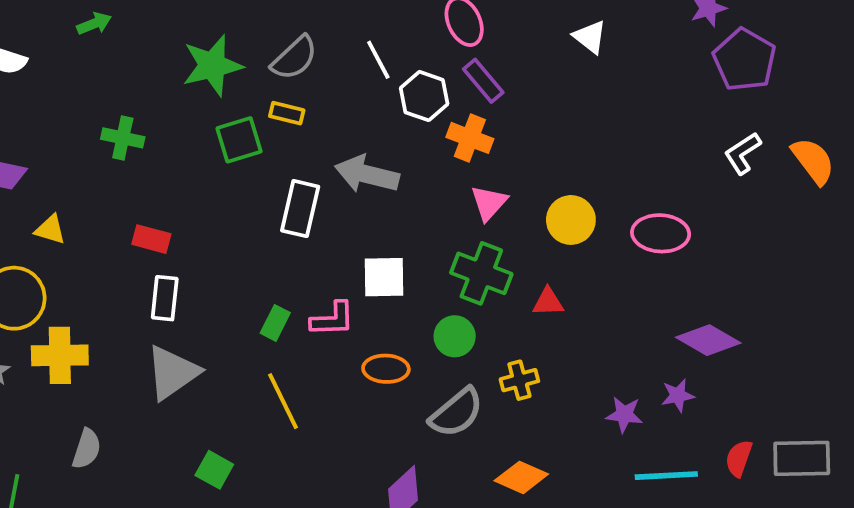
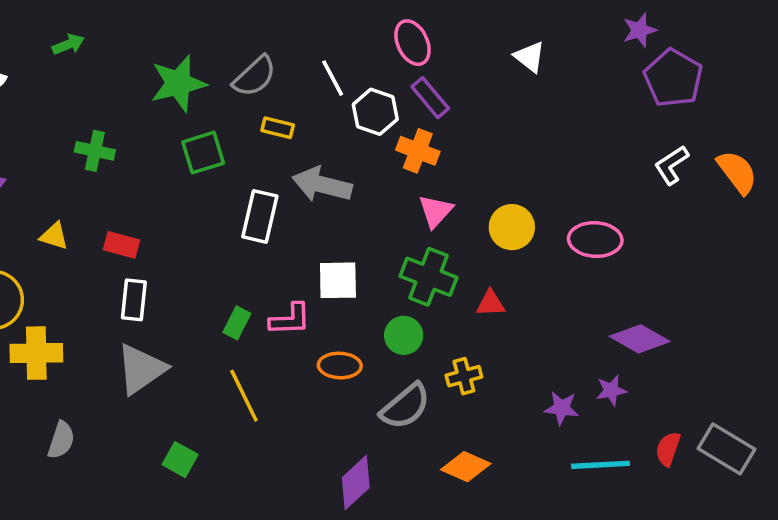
yellow rectangle: (287, 113) -> (278, 128), moved
yellow triangle: (50, 230) -> (54, 236), moved
gray rectangle: (802, 458) -> (727, 449), turned 32

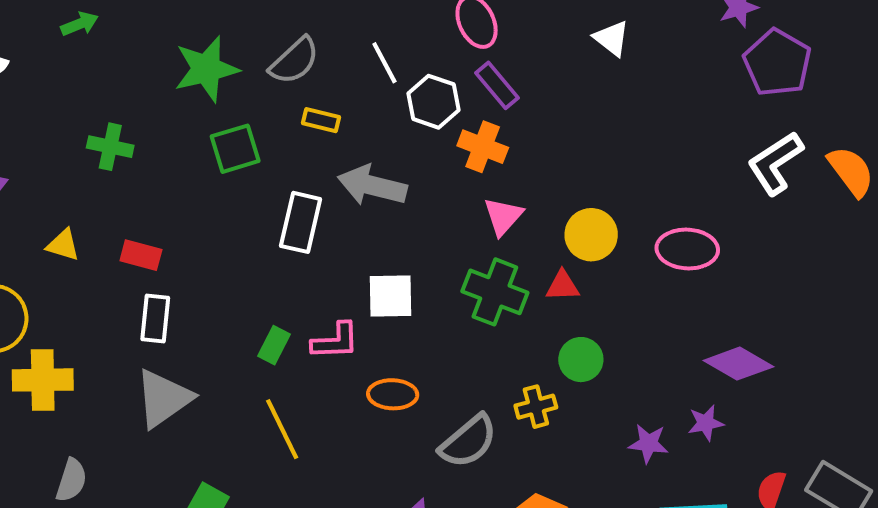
white L-shape: (672, 165) -> (775, 163), size x1.4
red triangle: (491, 303) -> (562, 286), moved
green circle: (404, 335) -> (581, 360), moved

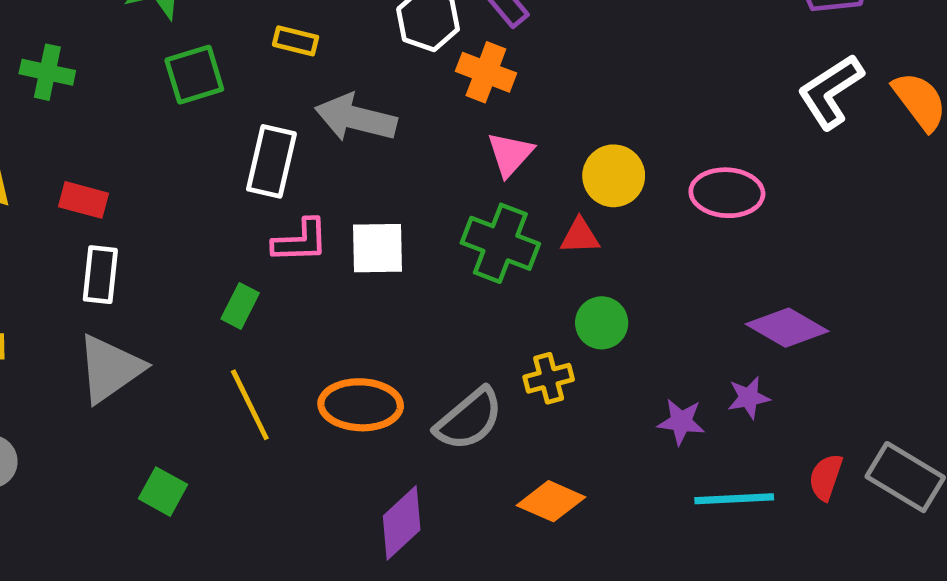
pink L-shape: (335, 341) -> (300, 241), moved
orange ellipse: (393, 394) -> (361, 405), moved, size x1.4

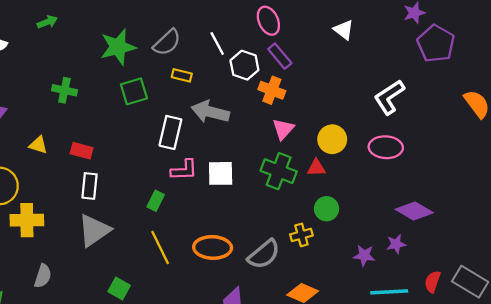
white L-shape: (831, 91) -> (389, 97), moved

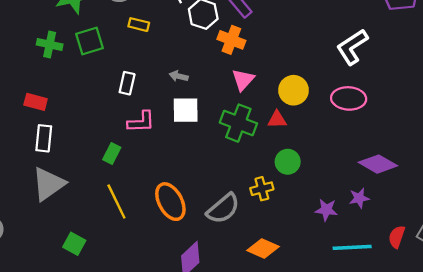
green cross: (64, 90) -> (50, 44), moved
gray arrow: (210, 112) -> (179, 76), moved, size x0.5
white rectangle: (170, 132) -> (127, 83), size x0.7
white square: (221, 173) -> (186, 110), moved
orange ellipse: (213, 247) -> (170, 202), turned 60

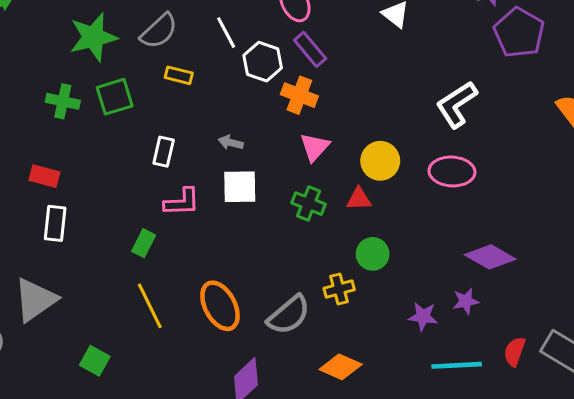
green cross: (238, 123) -> (309, 204), size x0.7
gray triangle: (48, 184) -> (35, 300), moved

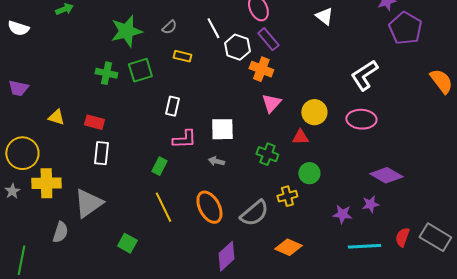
gray semicircle: (159, 31) -> (169, 27), size x0.6
gray arrow: (231, 142) -> (216, 161), moved
green cross: (309, 204) -> (267, 154), moved

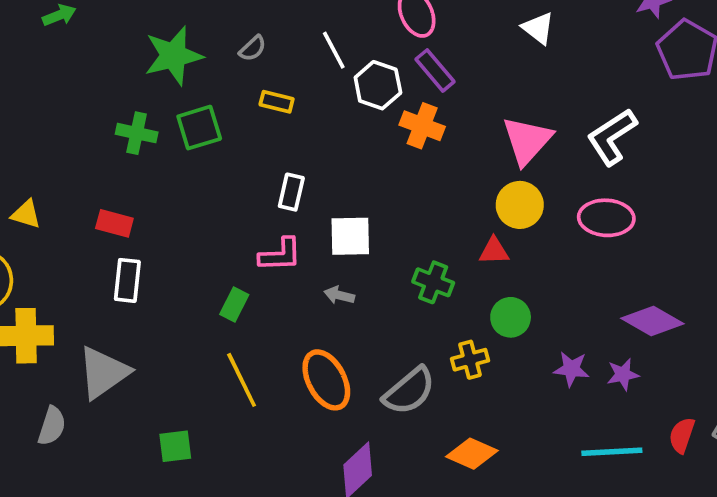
pink triangle: (271, 103) -> (527, 140), moved, size x1.4
white rectangle: (172, 106) -> (291, 192), moved
yellow triangle: (56, 117) -> (26, 214), moved
purple star: (342, 214) -> (571, 369), moved
green square: (127, 243) -> (175, 446), turned -36

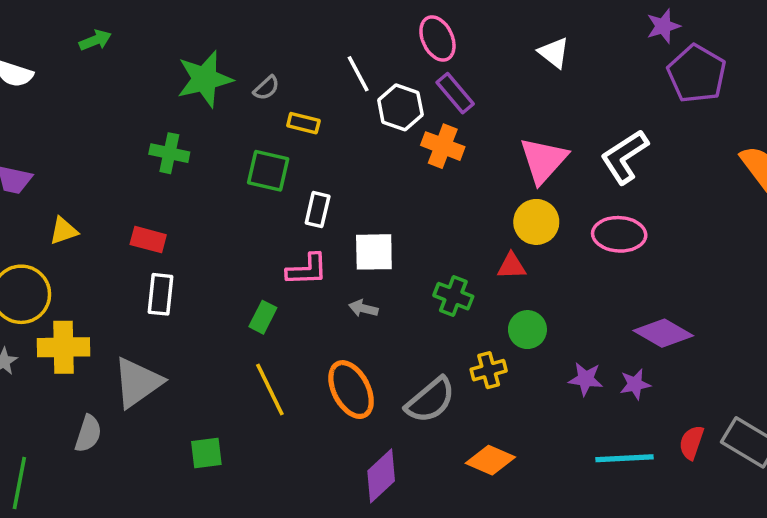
gray semicircle: (253, 48) -> (266, 88), moved
green square: (199, 128) -> (268, 171), moved, turned 30
yellow triangle: (26, 214) -> (64, 231), turned -36

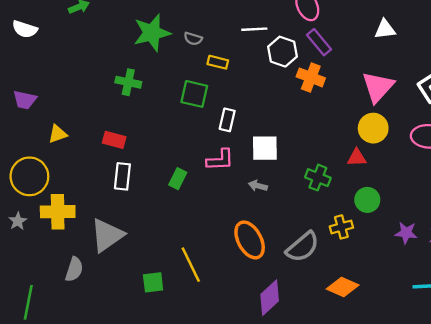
white triangle: (554, 53) -> (385, 29), moved, turned -45
white line: (358, 74) -> (254, 29), turned -65
gray semicircle: (266, 88) -> (193, 39), turned 60
green rectangle: (263, 317) -> (178, 179), moved
yellow line: (270, 390) -> (191, 265), moved

